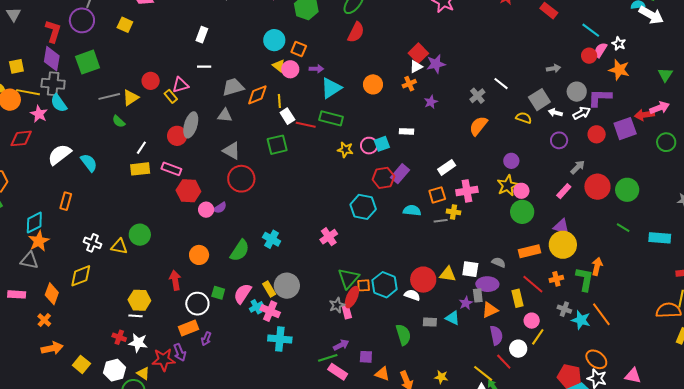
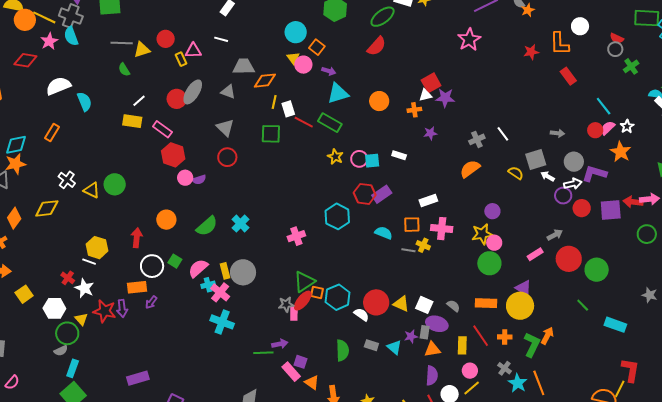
yellow line: (279, 101) -> (274, 102), moved
purple circle: (559, 140) -> (563, 196), moved
red circle: (241, 179) -> (227, 157), size x0.7
pink rectangle: (338, 372) -> (291, 372), moved

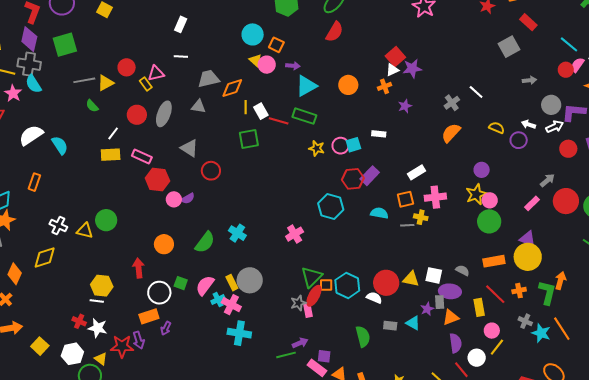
red circle: (177, 99) -> (137, 115), moved
gray triangle: (225, 128) -> (189, 148), moved
gray square: (536, 160) -> (509, 47), moved
purple circle: (563, 196) -> (519, 140), moved

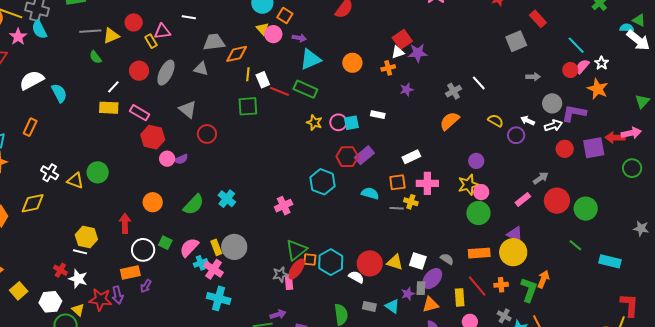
purple ellipse: (450, 291) -> (432, 279), turned -60

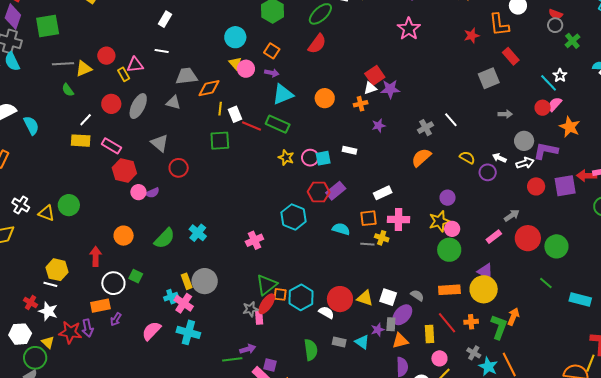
orange square: (285, 15) -> (272, 51), moved
white star: (602, 63) -> (560, 75), moved
pink semicircle: (189, 247) -> (151, 331), moved

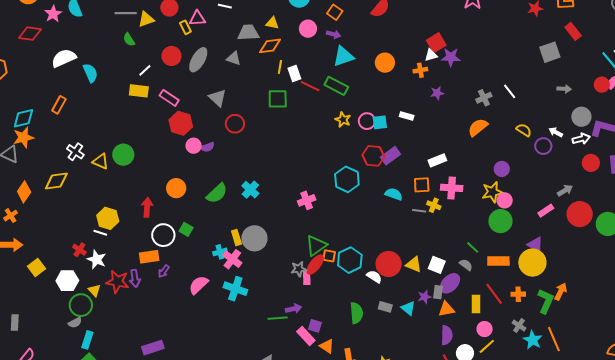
yellow triangle: (235, 63) -> (272, 23), moved, turned -40
green line: (546, 283) -> (473, 247), moved

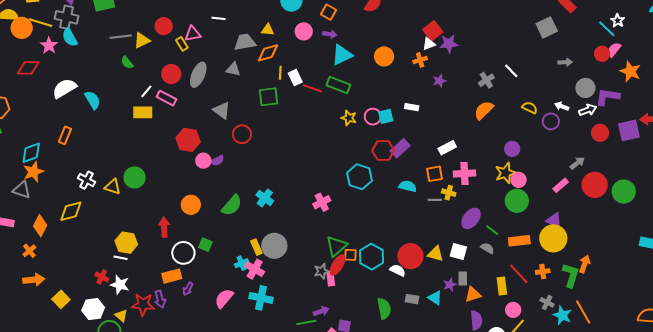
pink rectangle: (169, 98) -> (167, 98), moved
green square: (278, 99) -> (269, 97), moved
purple ellipse: (450, 283) -> (471, 218), moved

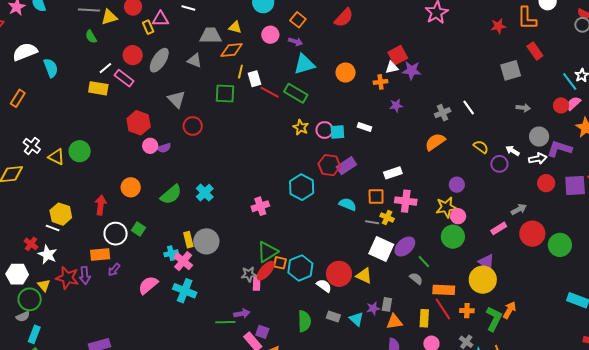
orange rectangle: (519, 241) -> (444, 290), moved
white square: (458, 252) -> (381, 249), moved, size x1.4

